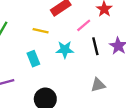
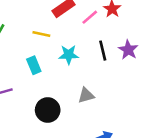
pink line: (84, 25) -> (90, 17), moved
gray triangle: (98, 85) -> (86, 95), moved

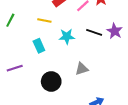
black line: (103, 51) -> (94, 32), turned -56

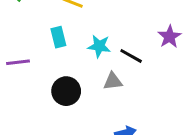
black line: (94, 32) -> (131, 56), moved
cyan star: (67, 36) -> (99, 46), moved

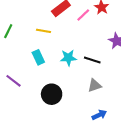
purple line: (18, 62) -> (13, 81), turned 56
gray triangle: (113, 81) -> (94, 85), moved

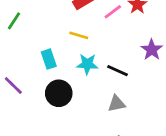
yellow line: (43, 31) -> (79, 35), moved
black circle: (52, 94) -> (59, 93), moved

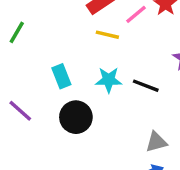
yellow line: (79, 35) -> (107, 35), moved
gray triangle: (117, 104) -> (156, 142), moved

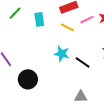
cyan rectangle: (61, 76) -> (39, 19), moved
black circle: (76, 117) -> (28, 79), moved

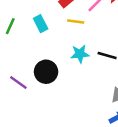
black circle: (28, 79) -> (46, 72), moved

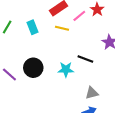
cyan star: (80, 54) -> (66, 70), moved

